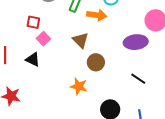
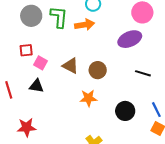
brown triangle: (80, 40) -> (70, 66), moved

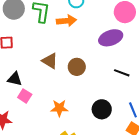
pink square: (41, 63) -> (25, 96), moved
orange star: (88, 98) -> (59, 108), moved

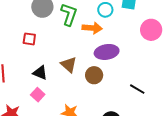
purple ellipse: (111, 38) -> (107, 52), moved
black triangle: (15, 79) -> (40, 73), moved

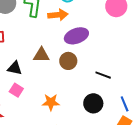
brown triangle: (69, 65) -> (41, 55), turned -30
black line: (137, 89) -> (103, 75), moved

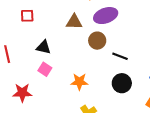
brown triangle: (41, 55) -> (74, 22), moved
black line: (103, 75) -> (120, 56), moved

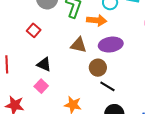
red square: (27, 16) -> (34, 30), turned 32
black line: (120, 56) -> (107, 86), moved

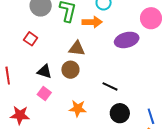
purple ellipse: (111, 45) -> (127, 40), moved
brown circle: (98, 68) -> (70, 70), moved

